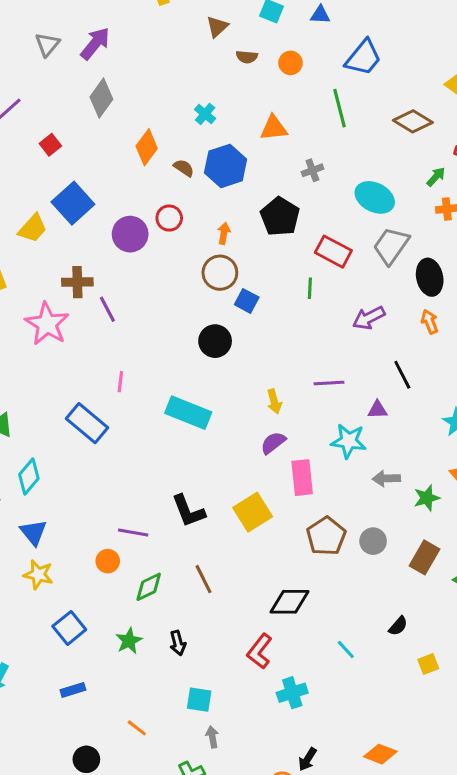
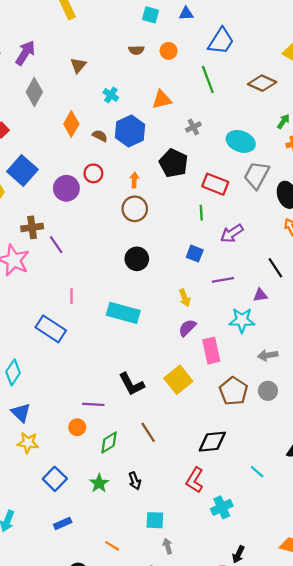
brown triangle: (217, 27) -> (78, 65), moved
blue square: (247, 301) -> (195, 254), moved
purple arrow: (369, 318) -> (232, 233), moved
gray arrow: (386, 478) -> (268, 355), moved

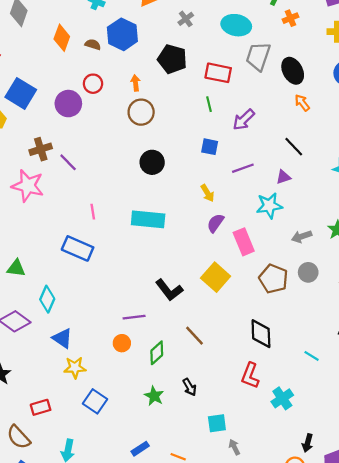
black diamond: (212, 442) -> (261, 334), turned -76
blue square: (55, 479) -> (95, 401), moved
blue rectangle: (63, 523) -> (140, 449), moved

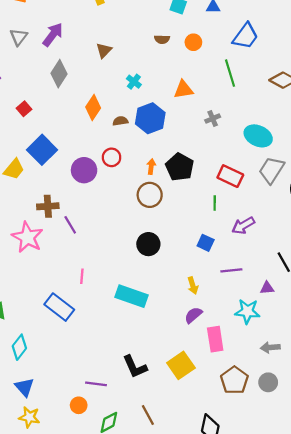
brown semicircle: (93, 45) -> (120, 121), turned -40
black pentagon: (172, 59) -> (180, 167), moved

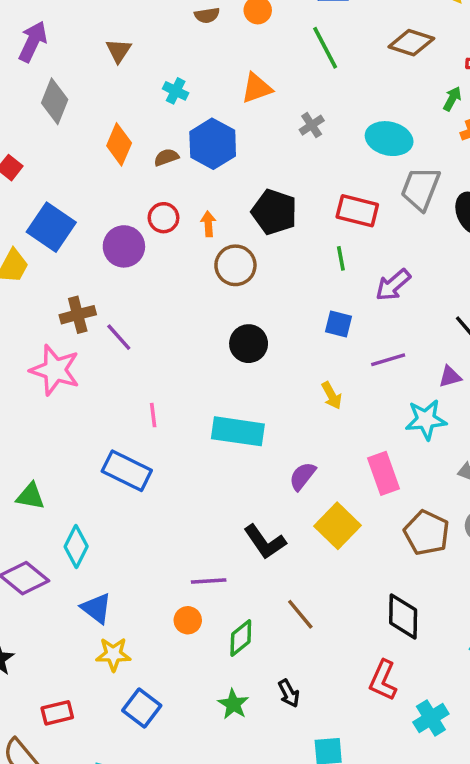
orange arrow: (151, 167) -> (208, 224), moved
purple semicircle: (193, 315) -> (302, 476), moved

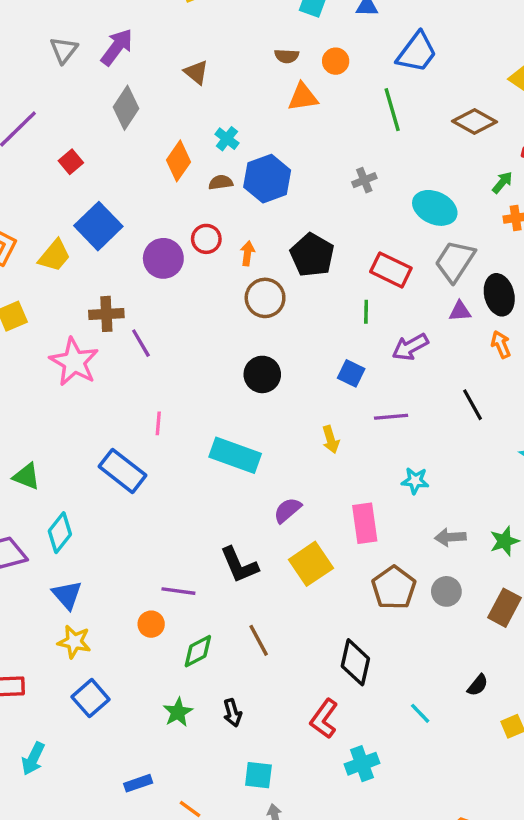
brown triangle: (119, 51) -> (196, 72), turned -36
orange triangle: (257, 88) -> (303, 97), moved
cyan cross: (176, 91) -> (227, 139), moved
purple triangle: (450, 377) -> (460, 311), moved
cyan star: (426, 420) -> (415, 481), size x0.7

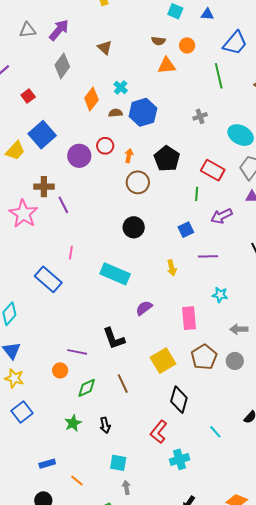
gray triangle: (64, 50) -> (28, 30), turned 42
blue square: (351, 373) -> (186, 230), turned 35
yellow square: (311, 564) -> (163, 361), moved

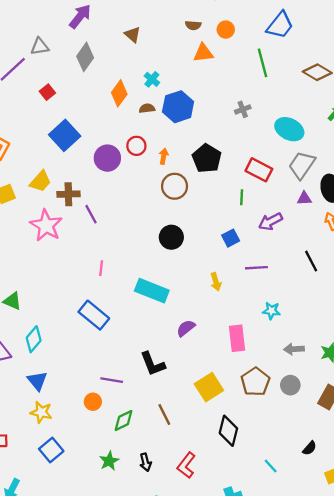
gray triangle: (28, 30) -> (40, 46), moved
yellow trapezoid: (15, 151) -> (40, 181), moved
blue rectangle: (48, 279) -> (94, 315), moved
red L-shape: (159, 432) -> (186, 465), moved

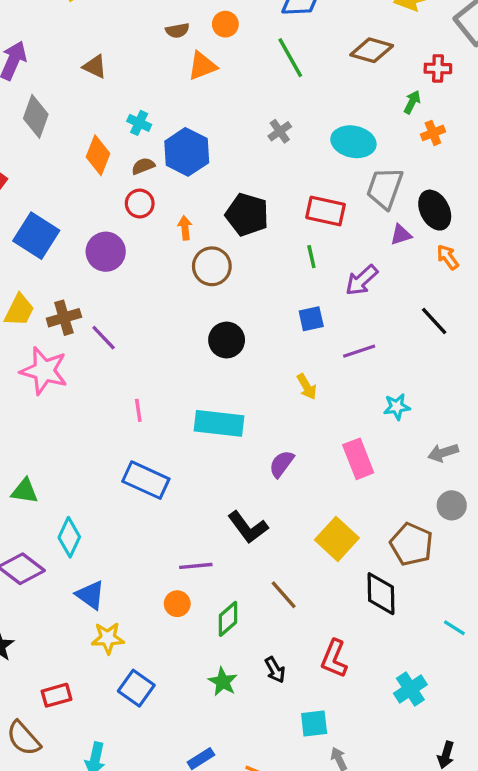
red circle: (136, 146) -> (140, 204), moved
blue square: (231, 238) -> (311, 319), turned 30
brown pentagon: (255, 382) -> (411, 544), moved

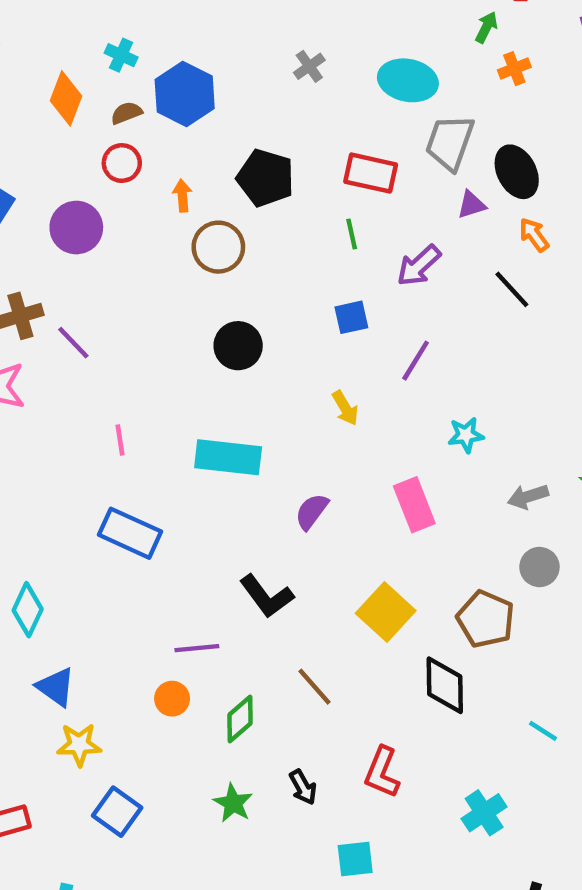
black line: (434, 321) -> (512, 289), moved
purple line: (359, 351) -> (416, 361), turned -40

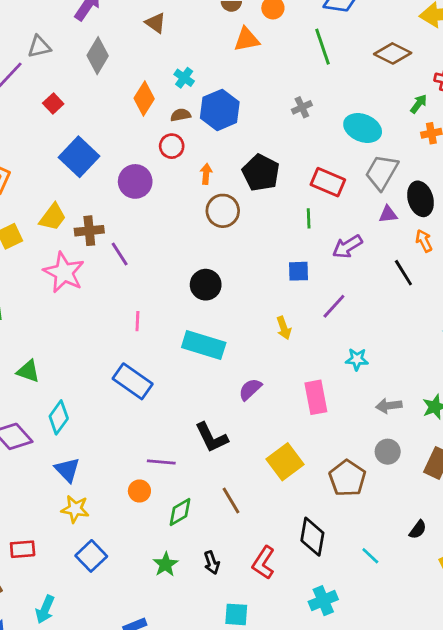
black circle: (238, 346) -> (206, 285), moved
black diamond: (445, 685) -> (312, 537), moved

